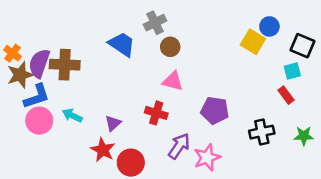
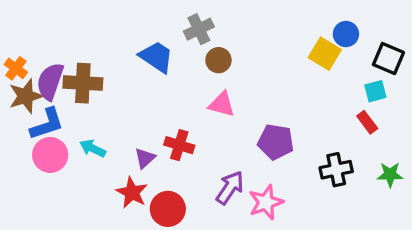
red cross: (156, 113) -> (179, 145), moved

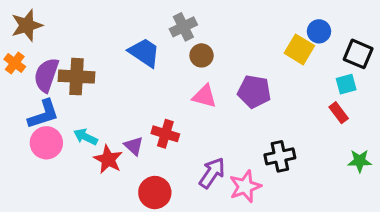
brown star: (26, 96) -> (27, 25), moved
purple pentagon: (276, 142) -> (254, 92), moved
purple triangle: (145, 158) -> (134, 146), turned -35
black cross: (336, 170) -> (280, 156), moved
red star: (132, 193) -> (108, 159), moved

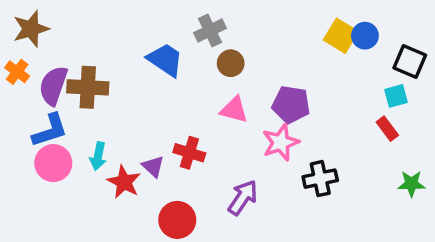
yellow square: (299, 49) -> (341, 36), moved
cyan arrow: (86, 137) -> (98, 156), turned -105
pink star: (245, 186) -> (281, 142), moved

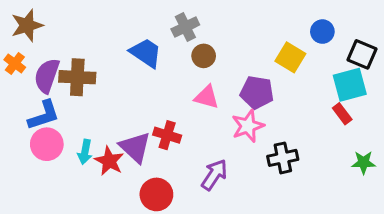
yellow square: (341, 36) -> (290, 57), moved
cyan square: (396, 96) -> (350, 85), size x1.6
cyan arrow: (98, 156) -> (85, 152), moved
purple triangle: (153, 167) -> (135, 147), size x1.6

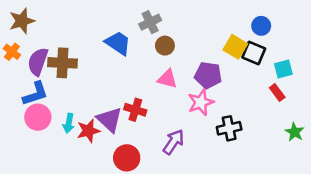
black square: (362, 54) -> (254, 53), moved
cyan square: (350, 85) -> (283, 69), size x0.7
red star: (109, 161) -> (88, 131), turned 30
green star: (364, 162) -> (294, 132), turned 30

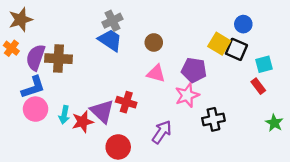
gray cross: (150, 22) -> (112, 21), moved

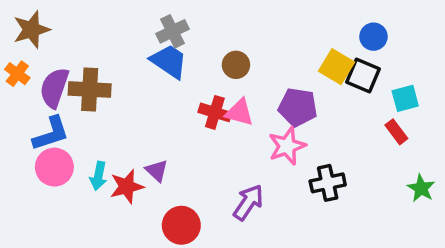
red cross: (126, 102) -> (215, 112), moved
purple triangle: (102, 111) -> (157, 171), size x0.6

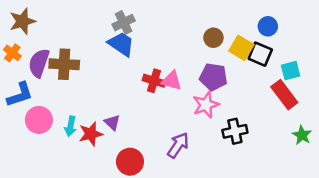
brown circle: (236, 65) -> (213, 38), moved
red rectangle: (396, 132) -> (284, 95), size x1.6
blue L-shape: (51, 134) -> (20, 95), moved

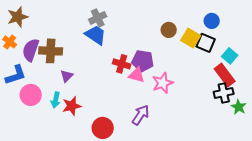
cyan square: (291, 71) -> (230, 56), turned -35
purple pentagon: (213, 77) -> (143, 61), moved
pink triangle: (172, 81) -> (137, 75), moved
purple triangle: (112, 122) -> (67, 76), moved, turned 32
black cross: (235, 131) -> (224, 93), moved

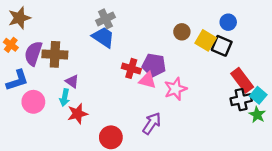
cyan square: (230, 56) -> (258, 95), moved
purple triangle: (67, 76) -> (72, 81), turned -40
cyan arrow: (56, 100) -> (65, 97), moved

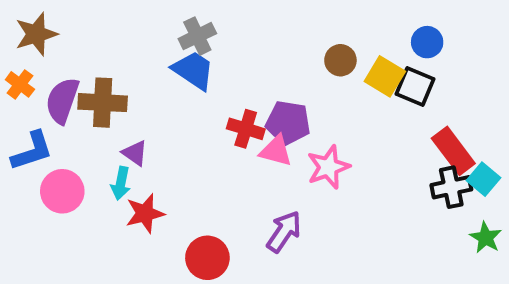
green star: (257, 115) -> (486, 238), moved

